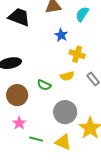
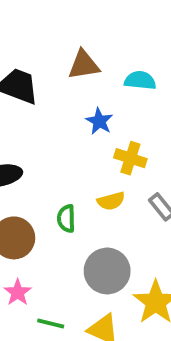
cyan semicircle: (82, 14) -> (140, 80), turned 63
green semicircle: (44, 85) -> (66, 218), turned 64

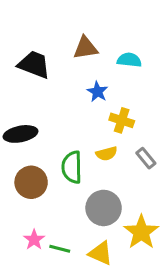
green semicircle: (66, 218) -> (72, 167), size x1.5
pink star: (18, 292) -> (34, 240), moved

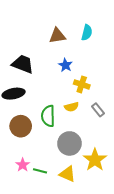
cyan semicircle: (129, 60) -> (87, 33), moved, turned 98
black trapezoid: (34, 64) -> (23, 64), moved

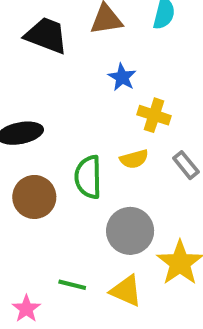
black trapezoid: (23, 64) -> (46, 35), moved
pink star: (23, 165) -> (26, 309), moved

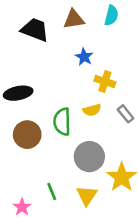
green line: (72, 285) -> (52, 192), turned 54
yellow triangle: (126, 291) -> (87, 195), turned 40

